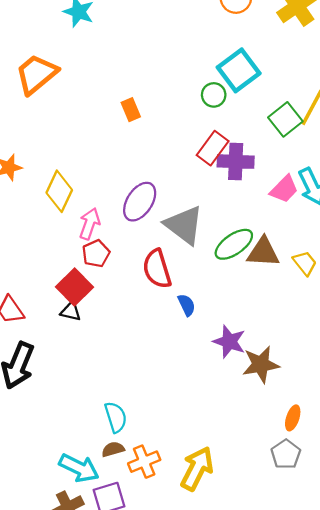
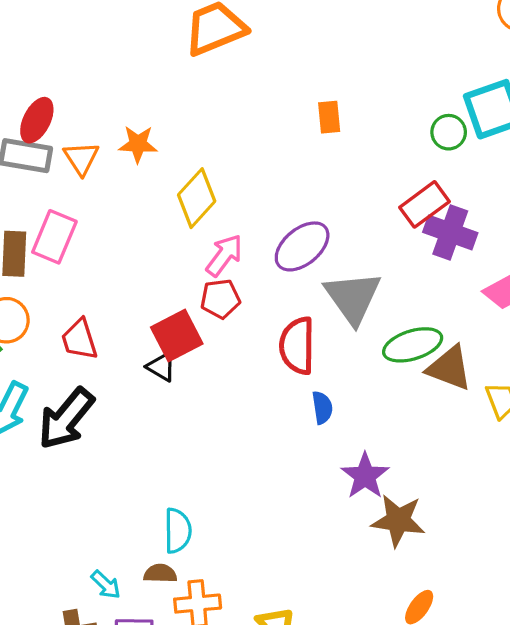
cyan arrow: (79, 468) -> (106, 585), size x0.6

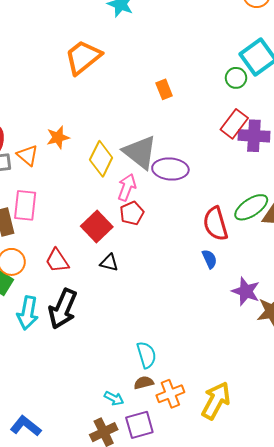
purple ellipse: (302, 246) -> (170, 169), turned 60
gray triangle: (353, 297) -> (140, 152), moved
red square: (177, 335) -> (97, 226), moved
red semicircle: (297, 346) -> (215, 224), moved

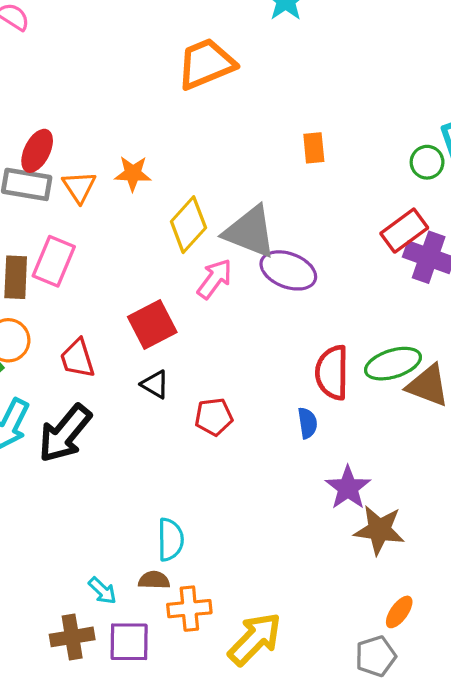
gray triangle: (140, 152) -> (250, 232), turned -33
red pentagon: (132, 213) -> (214, 417), moved

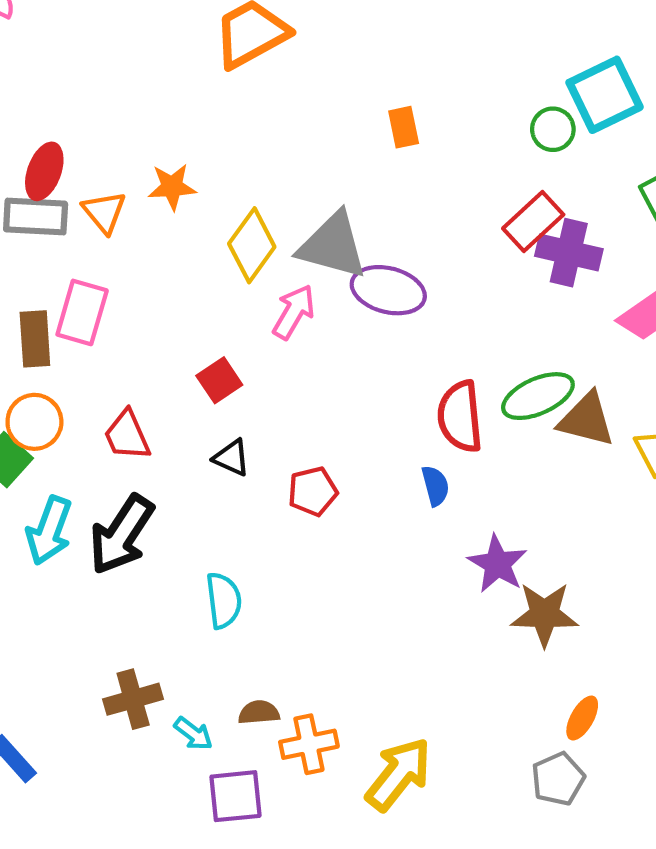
red square: (152, 324) -> (219, 380), size x0.7
cyan semicircle: (171, 540) -> (224, 600), moved
brown cross: (72, 637) -> (133, 699), moved

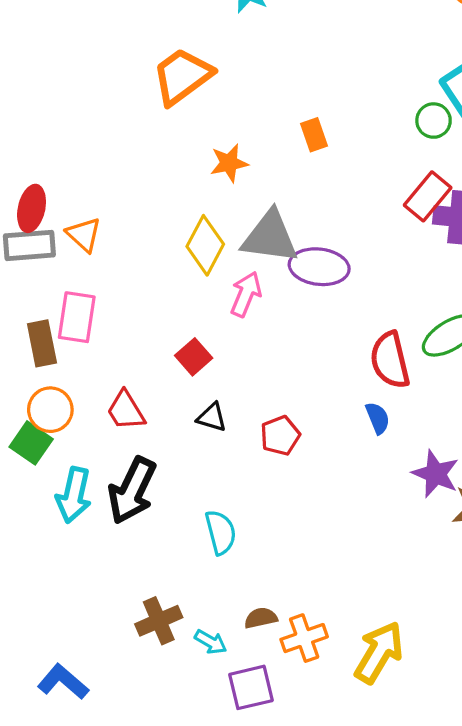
orange star: (172, 187) -> (229, 163), moved

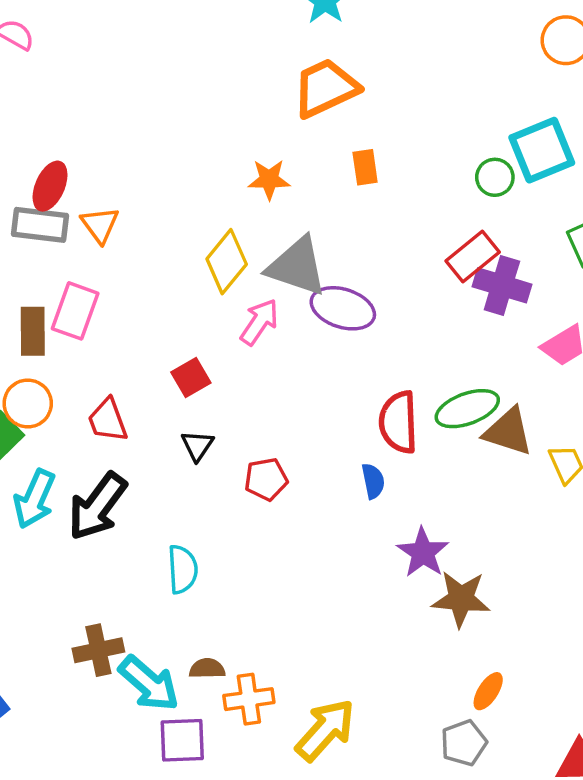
orange trapezoid: (182, 76) -> (325, 88), moved
black triangle: (212, 417) -> (197, 446), turned 36
cyan arrow: (211, 642) -> (149, 683), size x1.8

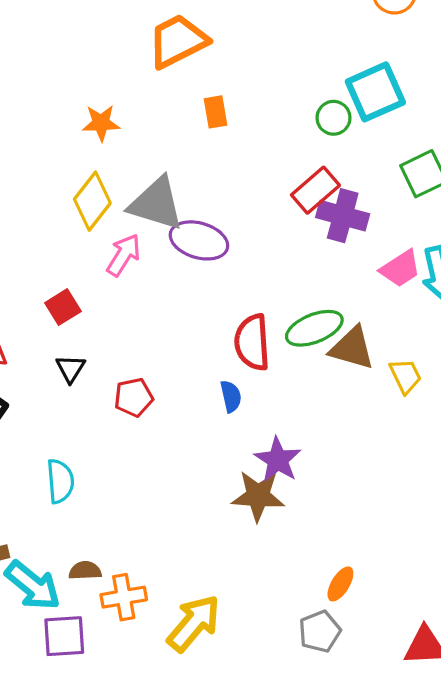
orange star: (269, 179) -> (101, 123), moved
brown star: (461, 599) -> (258, 496), moved

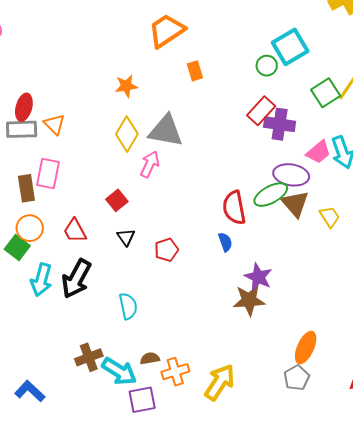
purple ellipse: (199, 240) -> (291, 175), moved
brown triangle: (352, 348) -> (295, 204), turned 40
orange ellipse: (340, 584) -> (306, 348), size x1.5

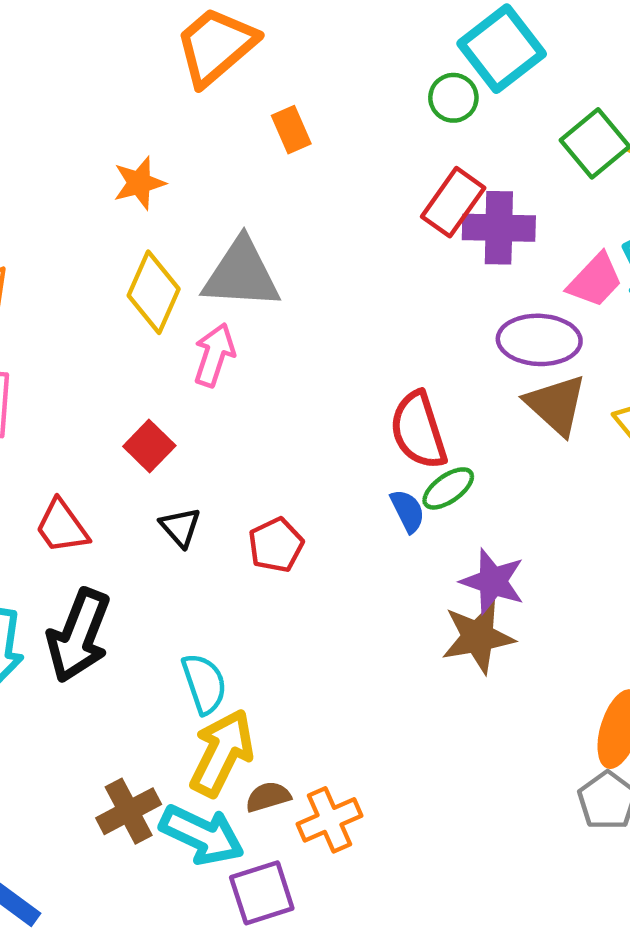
green ellipse: (271, 195) -> (448, 488), moved, size x0.7
yellow arrow: (220, 382) -> (222, 753), moved

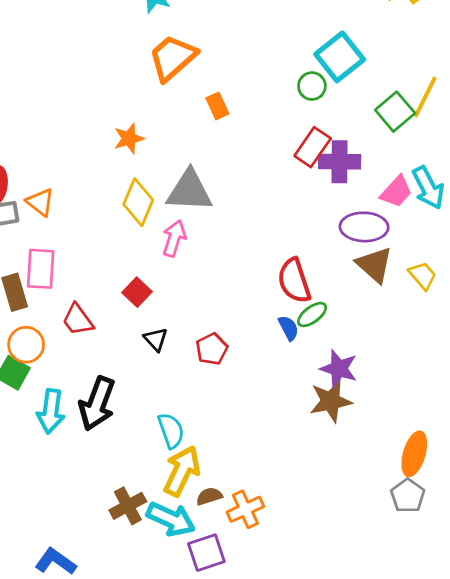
red trapezoid: (62, 527) -> (78, 320), moved

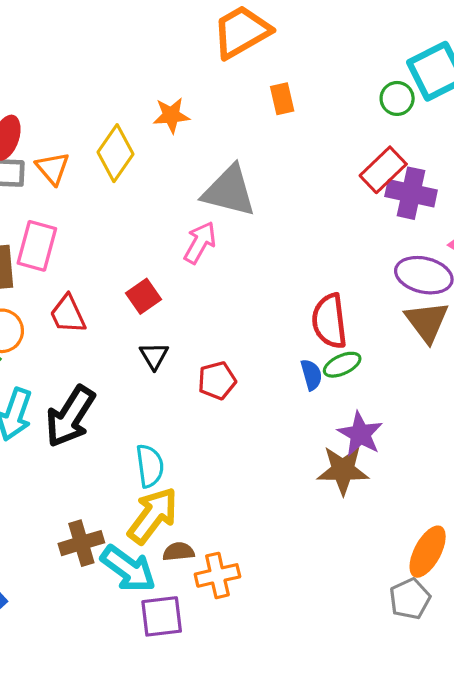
yellow diamond: (138, 202) -> (116, 153), moved

